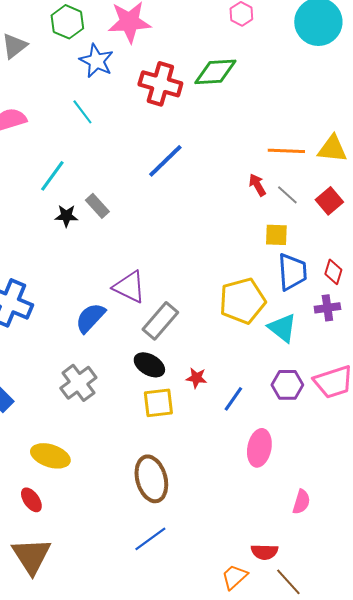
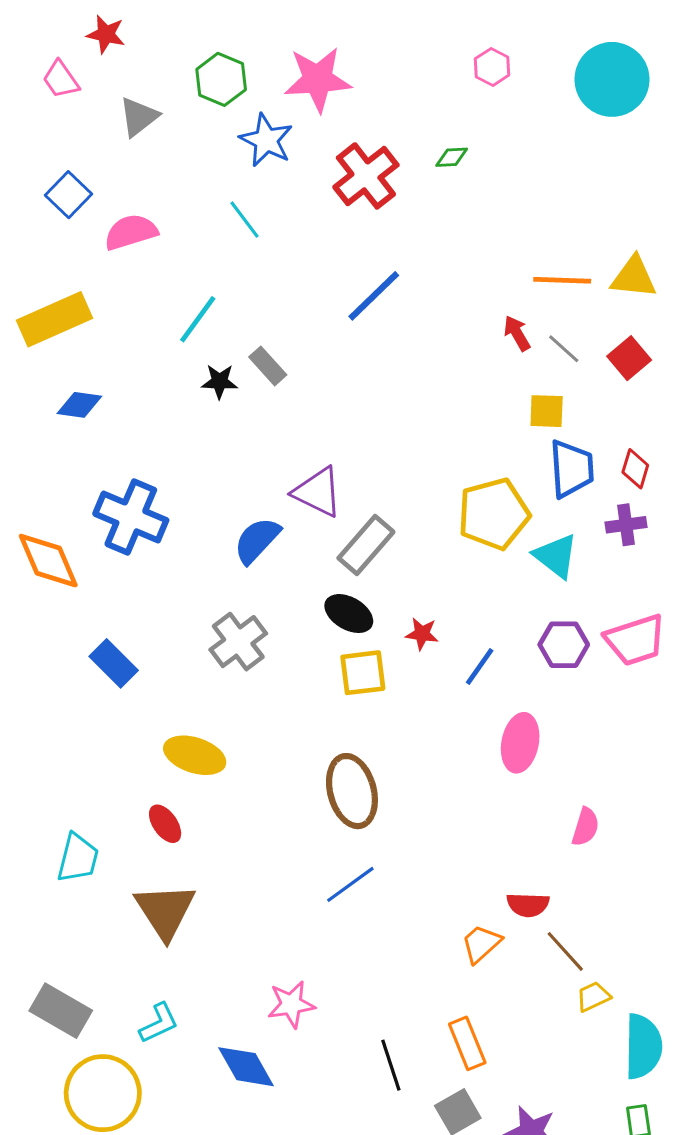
green diamond: (215, 72) -> (452, 157), size x0.5
red cross: (160, 84) -> (366, 176), turned 36

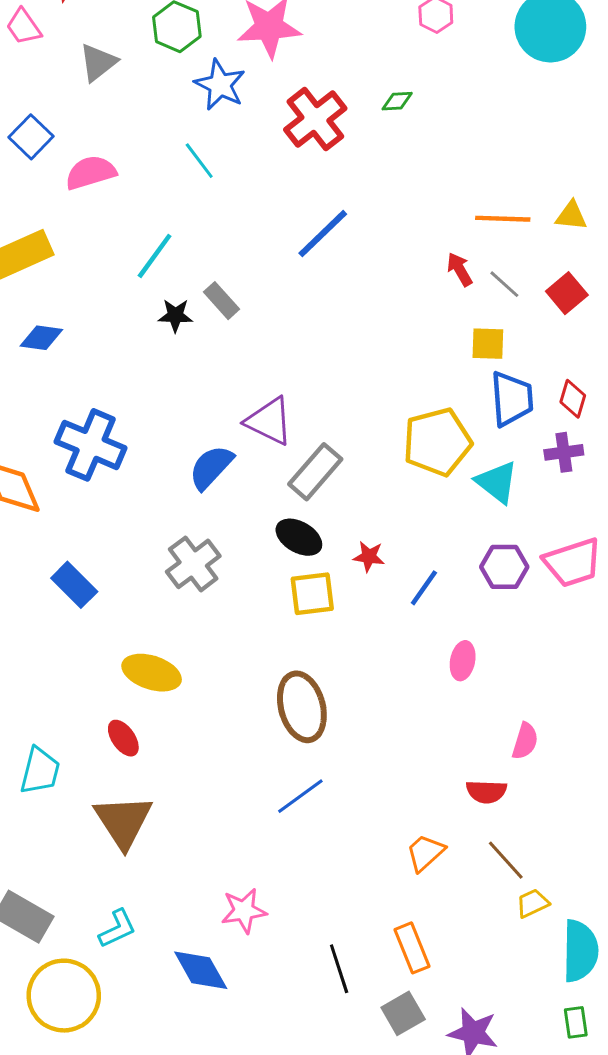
yellow triangle: (634, 277) -> (571, 216), size x0.7
pink ellipse: (520, 743) -> (463, 661), size x0.7
red semicircle: (528, 905) -> (486, 792), moved

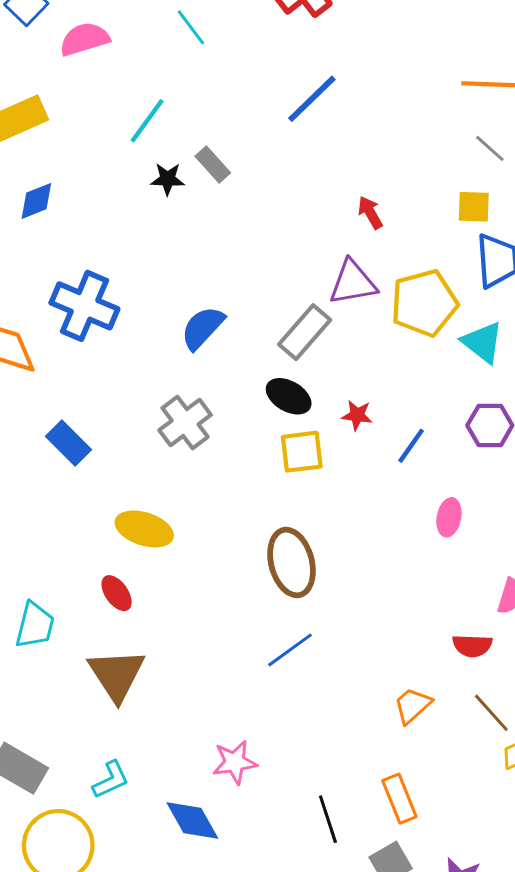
red arrow: (460, 269) -> (370, 213), moved
blue diamond: (41, 338) -> (36, 201), turned -30
purple triangle: (269, 421) -> (353, 283), moved, turned -36

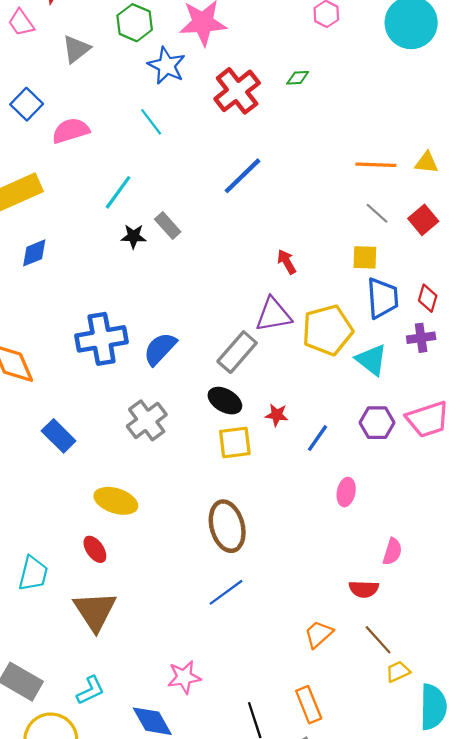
blue cross: (84, 306) -> (102, 339), moved, turned -33

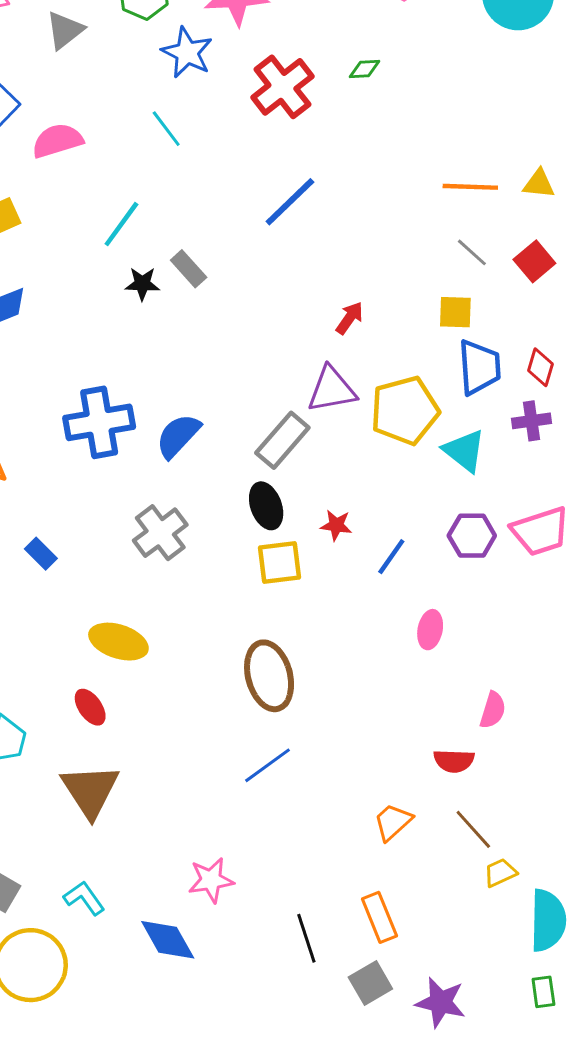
red arrow: (287, 262) -> (350, 318), turned 65
black ellipse: (225, 401) -> (266, 506), turned 40
blue rectangle: (59, 436) -> (41, 554), size x0.7
cyan L-shape: (91, 690) -> (84, 898), turned -100

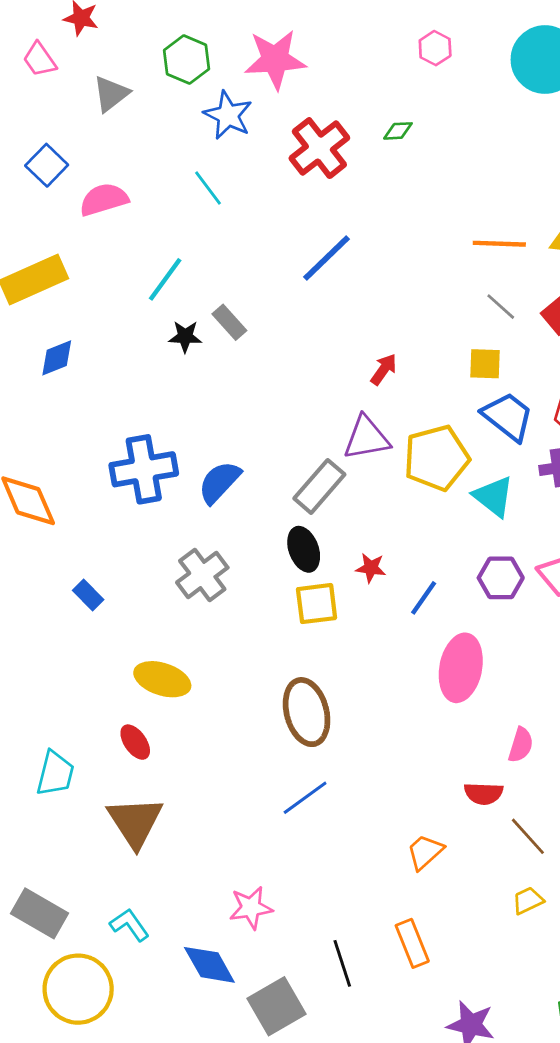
blue trapezoid: (479, 367) -> (508, 416), turned -48
pink ellipse: (430, 630) -> (461, 668), size x1.8
brown line: (473, 829) -> (528, 836), moved
gray square: (370, 983) -> (277, 1006), moved, size x1.4

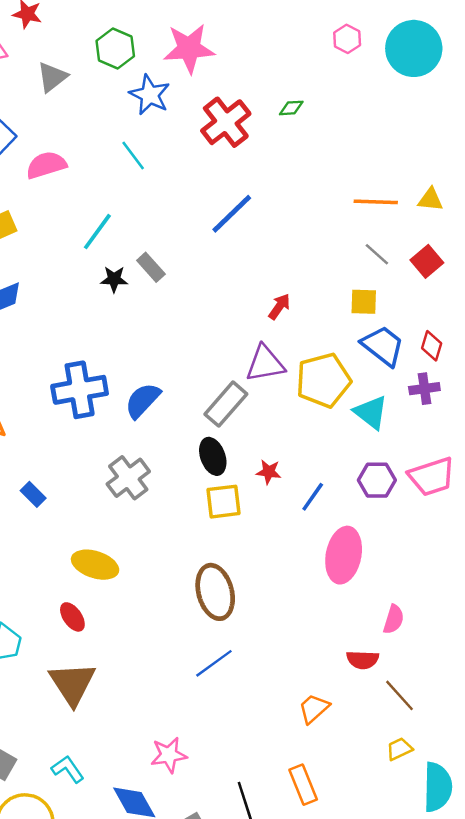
pink hexagon: (435, 48) -> (347, 39), moved

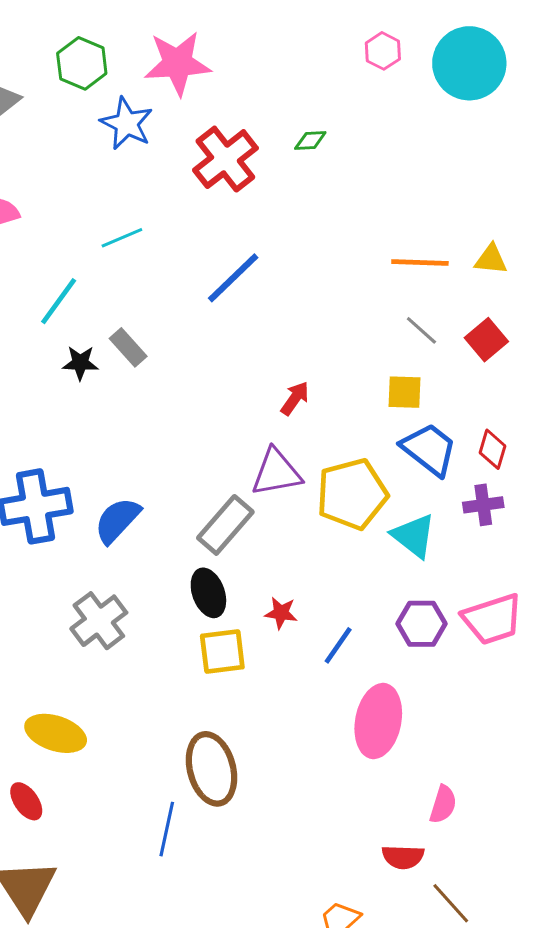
cyan line: (133, 155) -> (122, 238), moved, turned -76
blue line: (214, 663) -> (167, 829), moved, turned -42

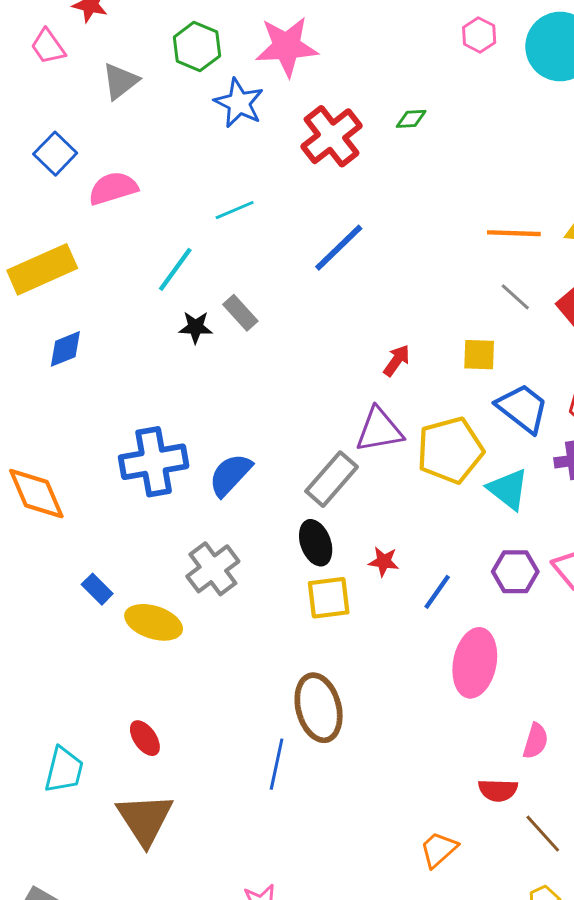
yellow square: (404, 392) -> (479, 355), moved
yellow ellipse: (56, 733) -> (154, 622), moved

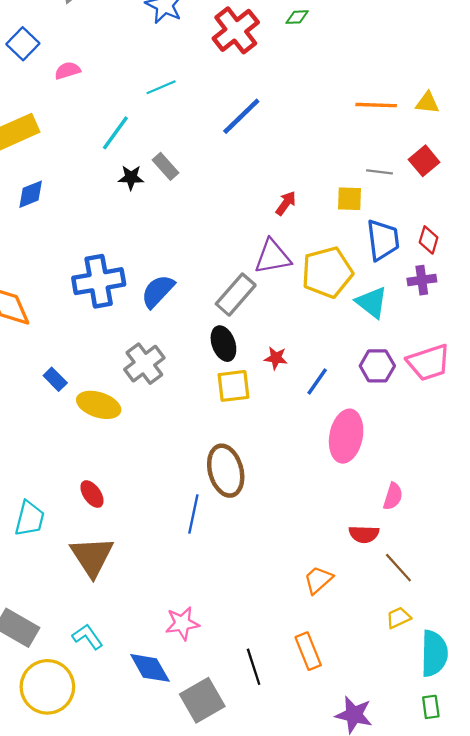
pink semicircle: (113, 188) -> (67, 71), size x0.7
gray line: (515, 297) -> (380, 172), moved, turned -35
blue trapezoid: (523, 408) -> (383, 240), turned 45

